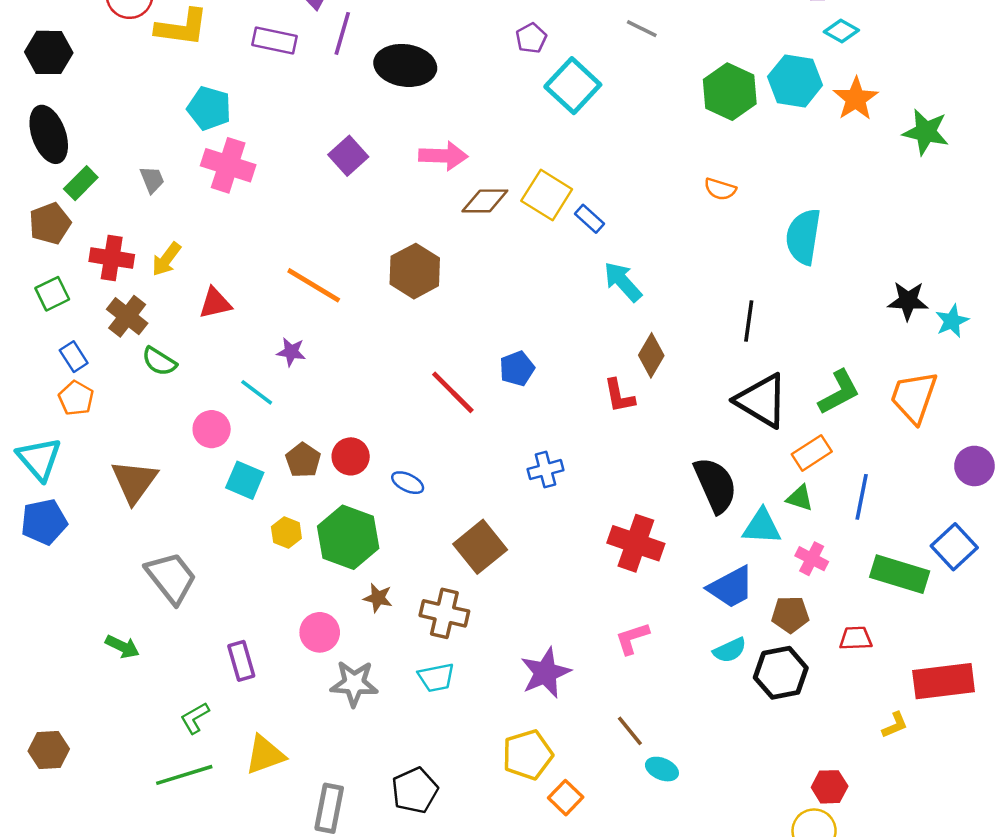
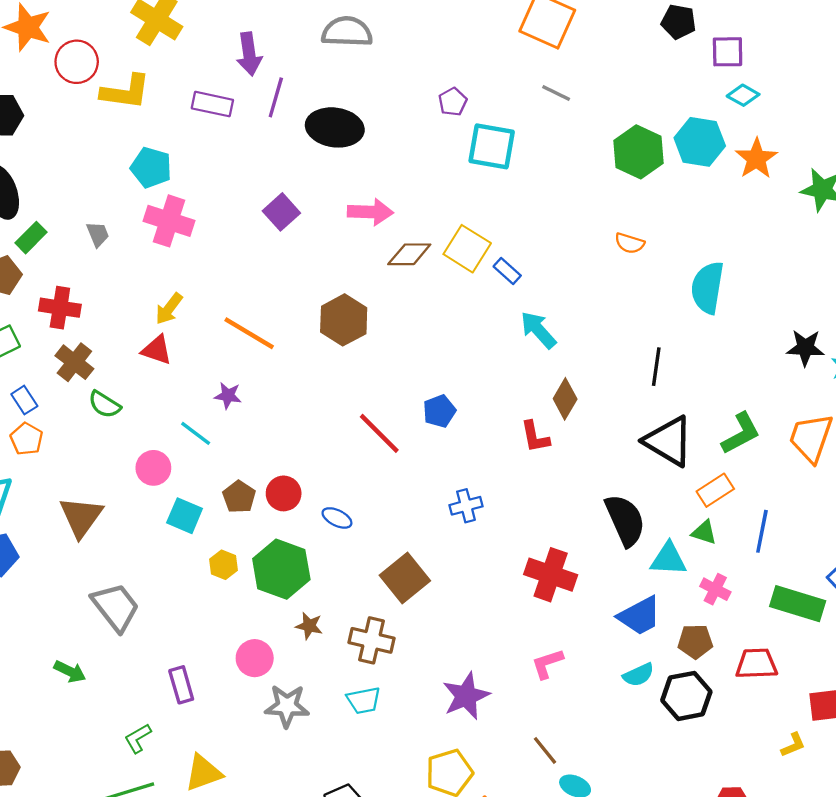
cyan square: (573, 86) -> (492, 146), turned -33
yellow arrow: (166, 259) -> (169, 309), moved
red triangle: (215, 303) -> (157, 350), turned 32
red trapezoid: (856, 638) -> (756, 664), size x1.4

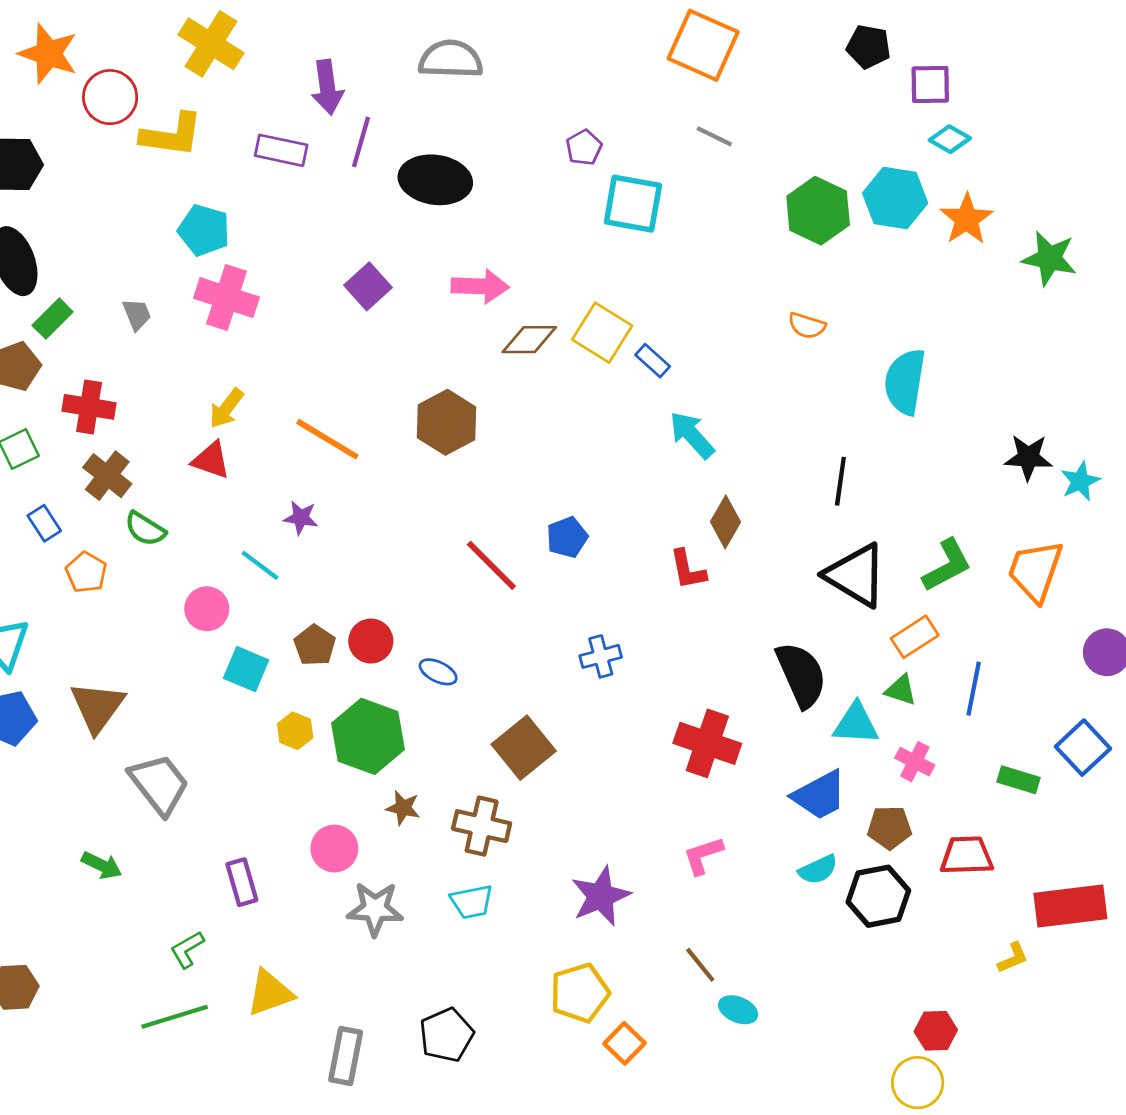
orange pentagon: (27, 439) -> (86, 572), moved
brown triangle: (81, 517) -> (97, 707), moved
green rectangle: (798, 604) -> (1019, 780), size x0.6

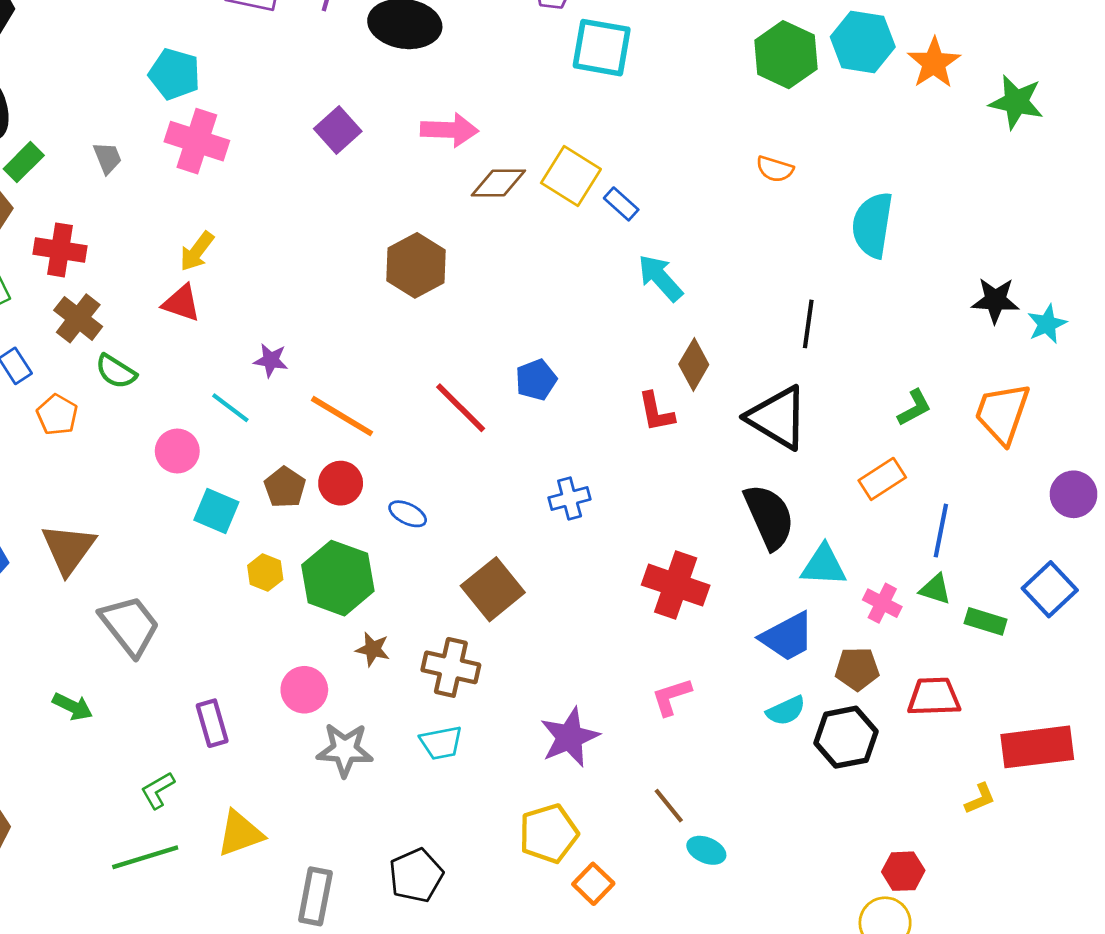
orange line: (327, 439) -> (342, 416), moved
green L-shape: (947, 565) -> (914, 408), size x0.7
black triangle: (856, 575) -> (778, 418), moved
green triangle: (901, 690) -> (935, 589), moved

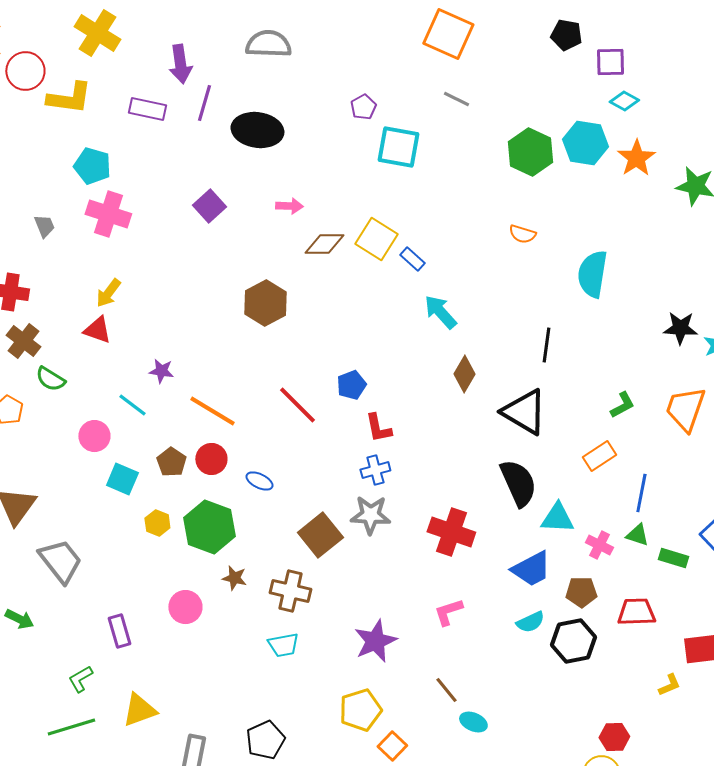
pink arrow: (449, 130) -> (289, 206), size x0.7
red L-shape: (656, 412) -> (378, 428), moved
gray star: (345, 750) -> (370, 515), moved

